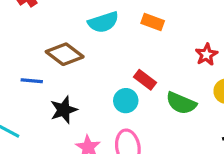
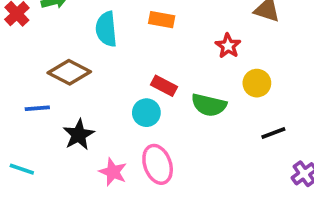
cyan semicircle: (103, 22) -> (106, 29), turned 112

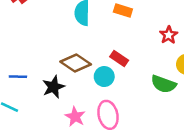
brown diamond: (69, 72) -> (76, 63), moved
green semicircle: (209, 105) -> (164, 84), moved
blue line: (37, 108) -> (18, 77), moved

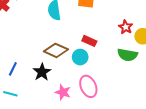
red star: (169, 35) -> (126, 27), moved
blue line: (18, 77) -> (13, 69), turned -56

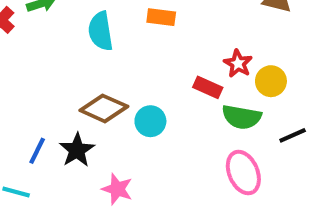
red rectangle: (89, 41) -> (208, 87), moved
blue line: (13, 69) -> (37, 151), moved
pink ellipse: (88, 86) -> (243, 173), moved

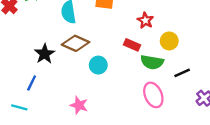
red star: (238, 64) -> (145, 20), moved
brown diamond: (104, 108) -> (75, 43), moved
black star: (77, 150) -> (45, 54), moved

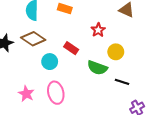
red rectangle: (132, 45) -> (71, 48), moved
black line: (182, 73) -> (122, 82), turned 32
pink ellipse: (153, 95) -> (56, 93), moved

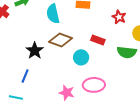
pink ellipse: (56, 93) -> (94, 85), turned -65

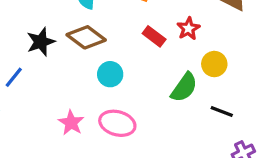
red rectangle: (98, 40) -> (154, 36), moved
green semicircle: (127, 52) -> (184, 87), turned -78

